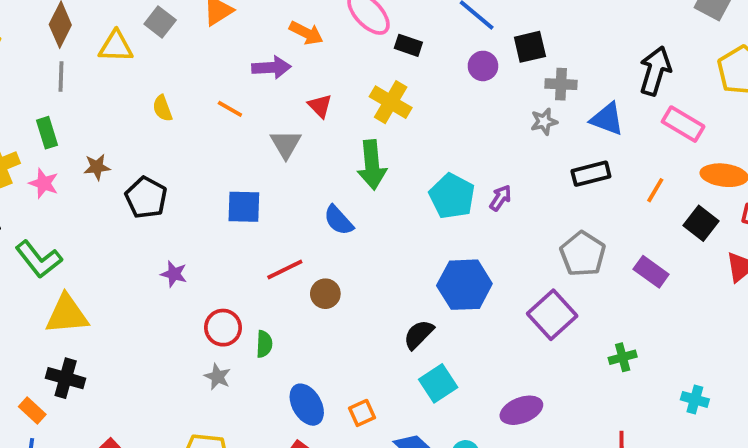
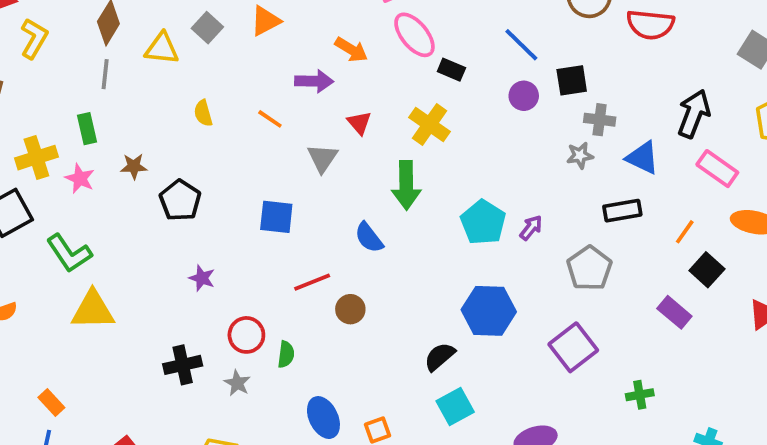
black square: (701, 223) -> (707, 270), moved
gray pentagon: (583, 254) -> (589, 268), moved
black cross: (66, 378) -> (183, 365), moved, turned -33

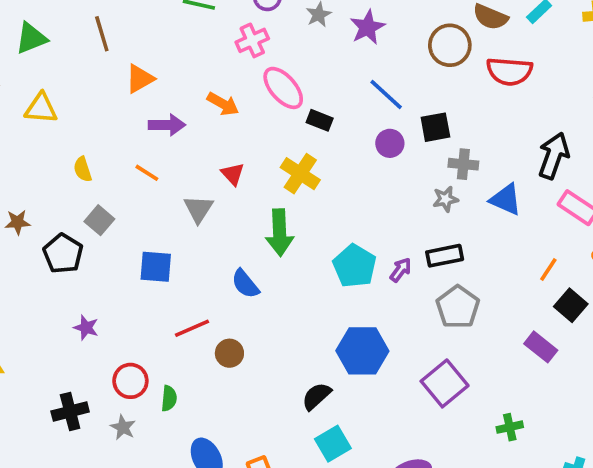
gray square: (207, 28) -> (99, 220), moved
purple arrow: (314, 81) -> (167, 125), moved
black rectangle: (622, 211) -> (445, 256), moved

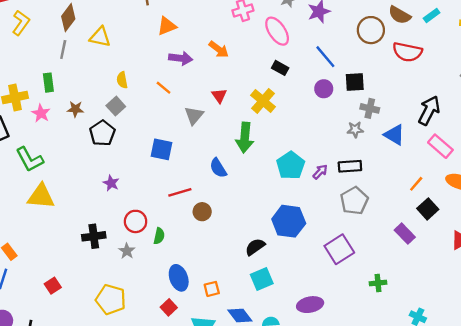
pink ellipse: (283, 88) -> (277, 31), moved
gray square: (99, 220) -> (116, 106), moved

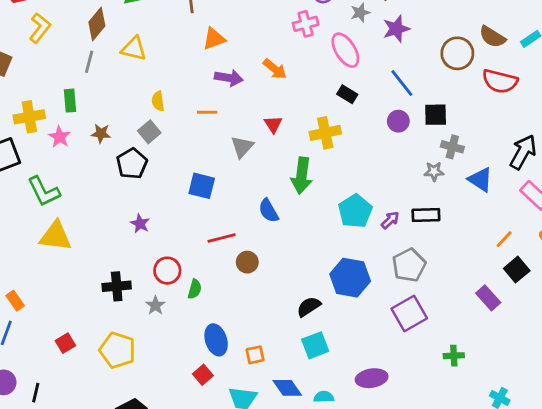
orange line: (164, 88) -> (207, 112), turned -42
yellow cross: (263, 101) -> (325, 133), turned 35
gray pentagon: (354, 201) -> (409, 265), moved
yellow pentagon: (111, 299) -> (118, 350), moved

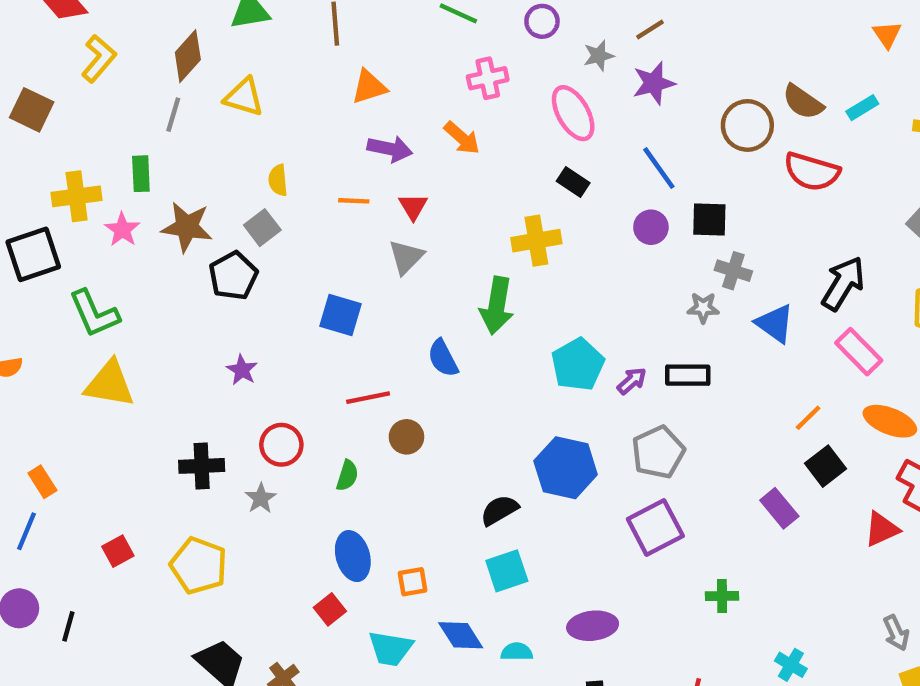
pink cross: (306, 24) -> (488, 78), moved
red triangle: (273, 124) -> (413, 207), moved
brown star: (101, 133) -> (187, 227), size x1.6
green semicircle: (195, 289) -> (347, 476), moved

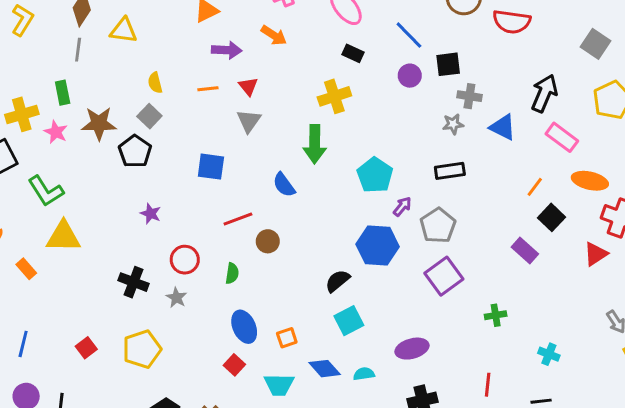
purple arrow: (632, 381) -> (402, 207), moved
black cross: (202, 466) -> (134, 282), turned 32
orange rectangle: (42, 482) -> (26, 269), moved
yellow pentagon: (199, 566) -> (142, 349), turned -30

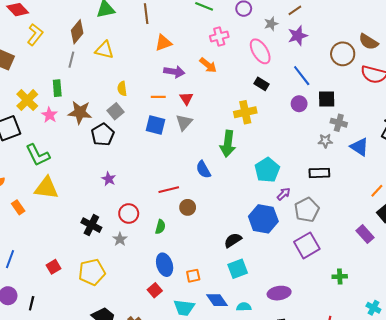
yellow cross: (22, 114) -> (27, 100), turned -35
blue square: (211, 167) -> (156, 125), moved

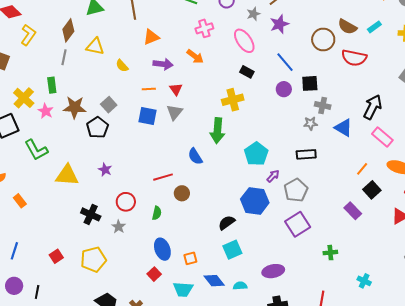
yellow semicircle: (122, 89) -> (122, 66), moved, turned -32
yellow triangle: (46, 188) -> (67, 175), moved

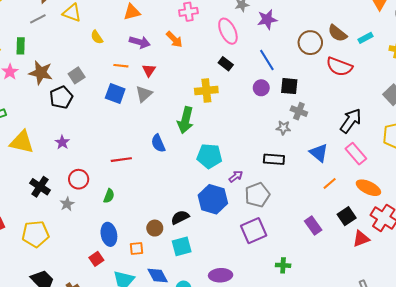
gray line: (64, 57) -> (38, 19), turned 42
blue triangle: (343, 128) -> (319, 153), moved
cyan pentagon: (256, 154) -> (209, 156), moved, turned 30
black square: (372, 190) -> (347, 216), moved
brown circle: (182, 193) -> (155, 228), moved

